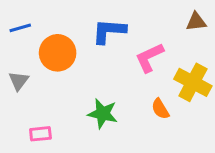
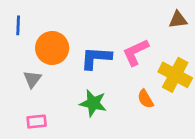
blue line: (20, 28) -> (18, 25), turned -72
blue L-shape: (109, 31) -> (96, 58), moved
gray triangle: (19, 81) -> (32, 79), moved

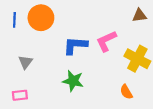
orange circle: (52, 48) -> (41, 18), moved
orange semicircle: (145, 99) -> (126, 92), moved
pink rectangle: (37, 122) -> (20, 95), moved

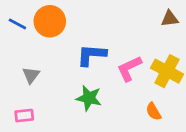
blue line: (14, 20) -> (17, 24), turned -64
pink L-shape: (106, 41) -> (129, 68), moved

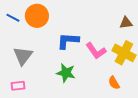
brown triangle: (170, 19) -> (126, 23), moved
pink L-shape: (129, 68) -> (96, 51), turned -100
gray triangle: (31, 75) -> (23, 56), size x1.5

